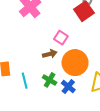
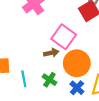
pink square: (61, 38) -> (64, 37), size x1.6
blue cross: (68, 87) -> (77, 88), moved

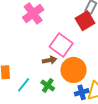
cyan line: (24, 79) -> (24, 85), turned 49
blue cross: (77, 88) -> (82, 92), moved, turned 32

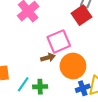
pink square: (61, 45) -> (59, 41), turned 35
green cross: (48, 85) -> (40, 87), moved, turned -32

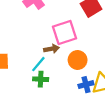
orange circle: (73, 66) -> (78, 60), size x0.7
cyan line: (23, 84) -> (38, 64), moved

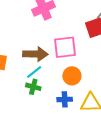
brown arrow: (52, 49) -> (35, 54), moved, size x1.6
blue cross: (86, 85) -> (65, 99), moved

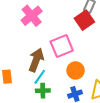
brown arrow: (35, 54) -> (36, 60), turned -55

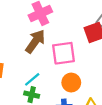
brown arrow: (36, 60) -> (35, 41), moved

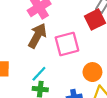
orange circle: (71, 83) -> (92, 72), moved

